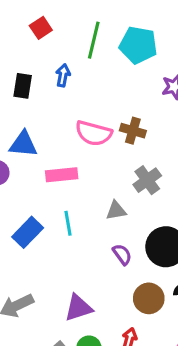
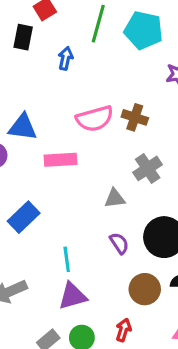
black rectangle: (23, 86) -> (23, 37), moved
pink semicircle: (94, 133) -> (95, 119), turned -33
cyan line: (68, 223) -> (67, 259), moved

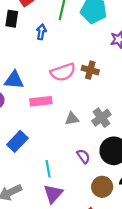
gray cross: (148, 168) -> (101, 118), moved
gray triangle: (115, 198) -> (72, 119), moved
purple triangle: (73, 296) -> (53, 194), turned -30

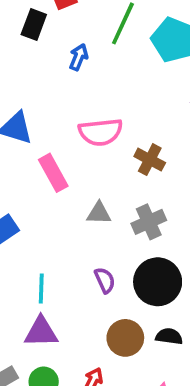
brown cross: (90, 70) -> (150, 160), moved
pink rectangle: (41, 101) -> (53, 173), turned 55
purple triangle: (53, 194) -> (41, 332), turned 35

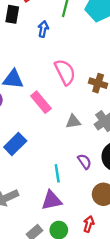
pink semicircle: (101, 132) -> (65, 72), turned -100
cyan line: (41, 289) -> (57, 173), moved

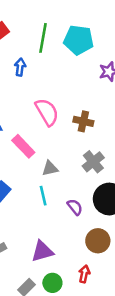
gray triangle: (73, 122) -> (50, 168), moved
cyan line: (57, 173) -> (43, 196), moved

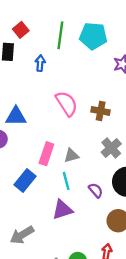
pink rectangle: (23, 146) -> (46, 154), moved, turned 65
purple triangle: (42, 251) -> (62, 210), moved

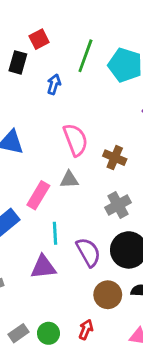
gray triangle: (71, 156) -> (69, 180), moved
purple semicircle: (96, 190) -> (88, 252), size x1.5

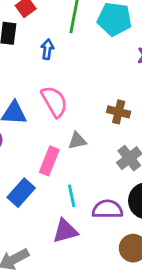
pink semicircle: (75, 140) -> (54, 102), moved
purple semicircle: (88, 252) -> (107, 209), turned -52

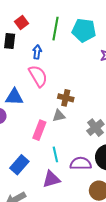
pink semicircle: (54, 102) -> (38, 76), moved
brown cross: (119, 112) -> (66, 98), moved
blue rectangle: (21, 193) -> (19, 165), moved

